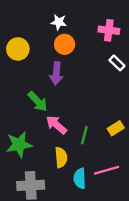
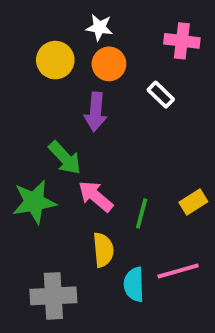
yellow circle: (18, 49) -> (55, 60), moved
white rectangle: (117, 63) -> (161, 95), moved
green star: (19, 145) -> (34, 202), moved

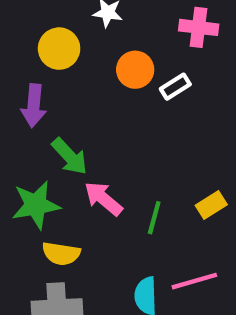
orange circle: (109, 64) -> (135, 70), moved
white rectangle: (161, 95) -> (175, 87), turned -76
purple arrow: (96, 112) -> (34, 106), moved
yellow semicircle: (103, 250) -> (61, 254), moved, turned 104

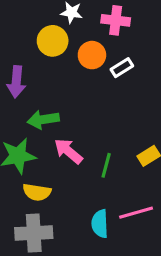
pink cross: (199, 27) -> (116, 20), moved
yellow circle: (59, 49) -> (53, 41), moved
green arrow: (70, 156) -> (43, 120), turned 124

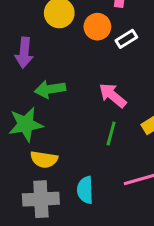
pink arrow: (68, 151) -> (113, 95), moved
cyan semicircle: (100, 224) -> (85, 190), moved

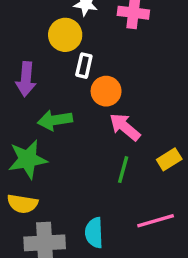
orange circle: (97, 27) -> (106, 91), moved
white rectangle: (126, 39) -> (84, 66), moved, turned -45
yellow semicircle: (44, 159) -> (23, 204), moved

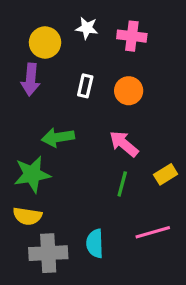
yellow circle: (65, 35) -> (45, 42), moved
purple arrow: (26, 79) -> (31, 79), moved
orange circle: (106, 91) -> (129, 91), moved

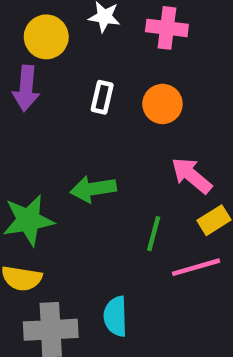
green arrow: (58, 137) -> (93, 189), moved
pink arrow: (124, 144) -> (192, 175), moved
pink line: (153, 232) -> (196, 267), moved

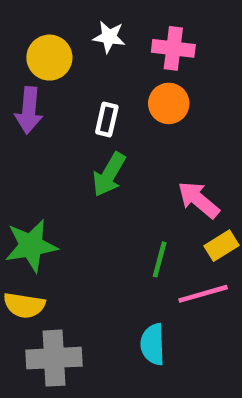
orange circle: (162, 104) -> (169, 103), moved
green arrow: (93, 189) -> (109, 175), moved, turned -51
cyan semicircle: (116, 316) -> (153, 344), moved

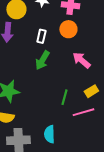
pink arrow: (199, 200) -> (81, 60), moved
cyan semicircle: (153, 344) -> (49, 134), moved

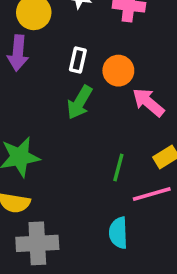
orange circle: (68, 29) -> (118, 71), moved
cyan semicircle: (49, 134) -> (118, 233), moved

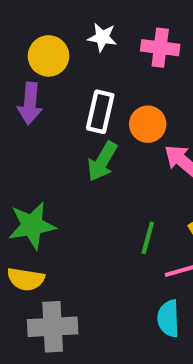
white rectangle: (78, 60) -> (100, 112), size x1.4
cyan semicircle: (118, 233) -> (168, 318), moved

